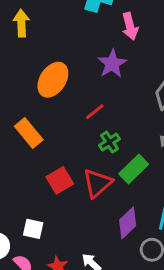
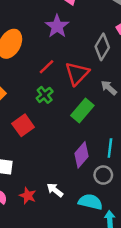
green cross: (109, 142) -> (45, 95), moved
red triangle: (97, 183) -> (77, 73), moved

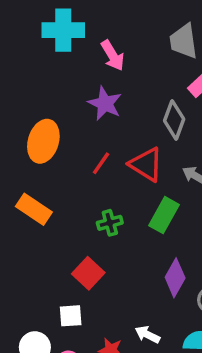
red triangle: (77, 73) -> (146, 164), turned -30
green cross: (45, 95) -> (110, 223), moved, turned 35
red square: (23, 125) -> (88, 273), moved

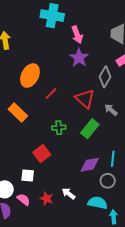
purple star: (105, 103) -> (79, 58), moved
red line: (101, 163) -> (51, 94), moved
purple diamond: (175, 278) -> (90, 165), turned 40

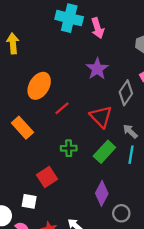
pink arrow: (77, 35) -> (98, 28), moved
cyan line: (113, 159) -> (131, 155), moved
purple diamond: (90, 165) -> (102, 193), turned -55

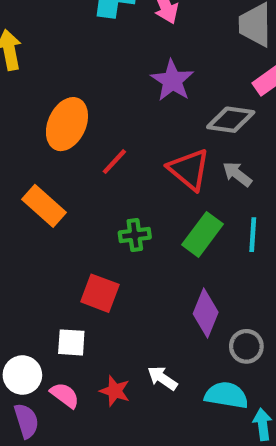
gray diamond: (126, 93) -> (231, 120), turned 70
gray arrow: (130, 131) -> (237, 174), moved
red square: (47, 177) -> (100, 293), turned -30

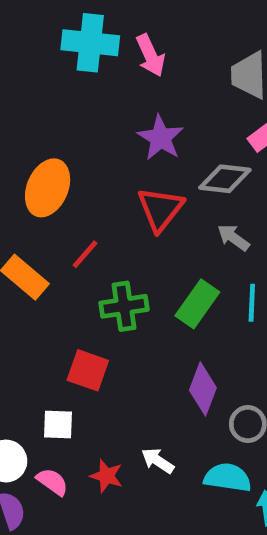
red line: (114, 162) -> (85, 254), moved
red triangle: (189, 169) -> (160, 209), moved, turned 30
green cross: (135, 235) -> (124, 306), size x1.4

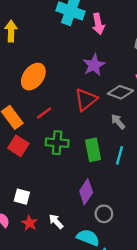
green rectangle: (197, 304) -> (93, 150), turned -60
red square: (88, 370) -> (18, 146), moved
white square: (58, 424) -> (22, 197), moved

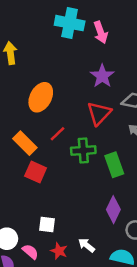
green cross: (57, 143) -> (83, 150), moved

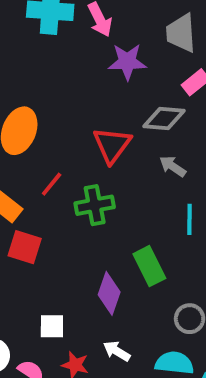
purple star: (102, 76) -> (127, 62), moved, turned -30
green rectangle: (114, 165) -> (149, 266), moved
purple diamond: (113, 210) -> (109, 293), moved

